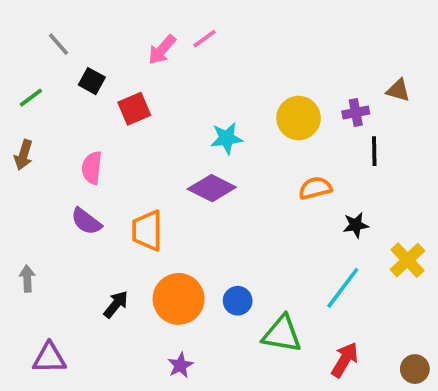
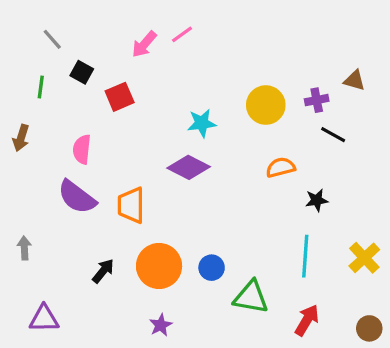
green line: (31, 98) -> (41, 87), moved, turned -45
black line: (374, 151) -> (333, 135), turned -60
purple semicircle: (86, 221) -> (77, 197), size x1.4
yellow cross: (407, 260) -> (364, 258), moved
cyan line: (343, 288) -> (305, 256), turned -33

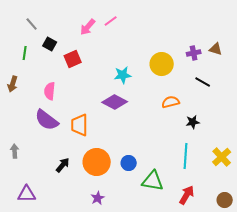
purple cross: (317, 100) -> (194, 53), moved

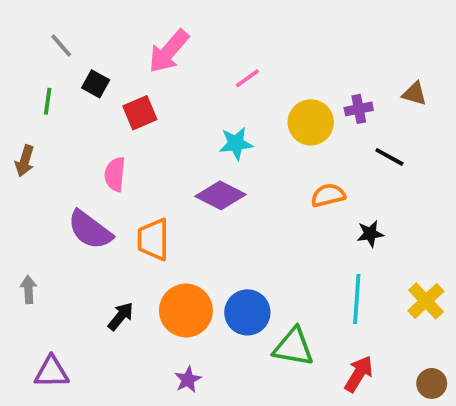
pink line: (111, 21) -> (247, 78), moved
pink arrow: (88, 27) -> (169, 51), size x1.4
purple cross: (194, 53) -> (359, 109), moved
pink semicircle: (50, 91) -> (115, 174), moved
blue circle: (129, 163) -> (247, 312), size x1.5

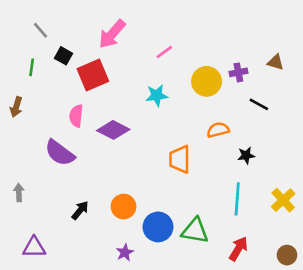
red square: (140, 113) -> (93, 75), size x1.4
purple diamond: (220, 195) -> (113, 130), moved
orange trapezoid: (153, 239) -> (180, 159), moved
orange circle: (186, 311) -> (124, 207), size x0.7
blue circle: (247, 312) -> (158, 227), moved

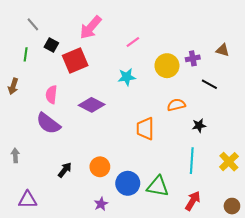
pink semicircle: (76, 116) -> (51, 95), moved

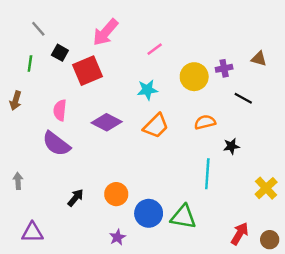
orange trapezoid: (145, 129) -> (156, 126), moved, turned -135
cyan line: (192, 161) -> (207, 174), moved
red arrow: (193, 201) -> (240, 234), moved

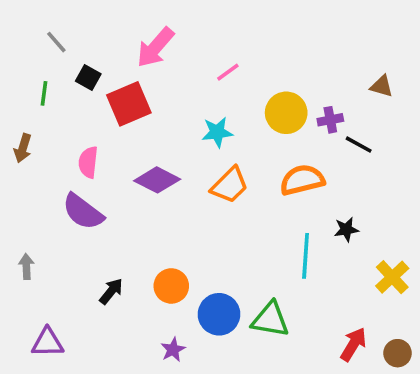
purple cross: (224, 68) -> (330, 120), moved
orange semicircle: (205, 122) -> (302, 180), size x1.4
black star: (231, 146) -> (346, 229), moved

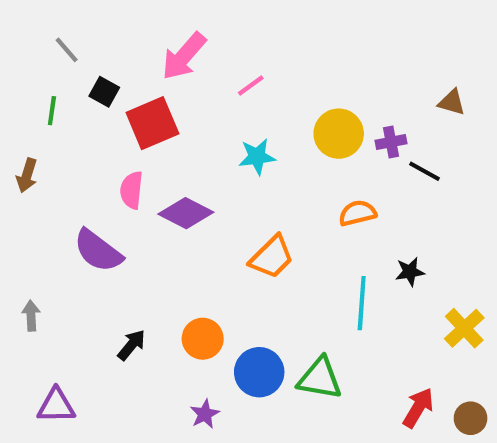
pink line: (228, 72) -> (251, 85), moved
pink semicircle: (88, 162) -> (131, 190), moved
orange semicircle: (302, 180) -> (358, 213), size x0.7
orange trapezoid: (230, 185) -> (272, 257), moved

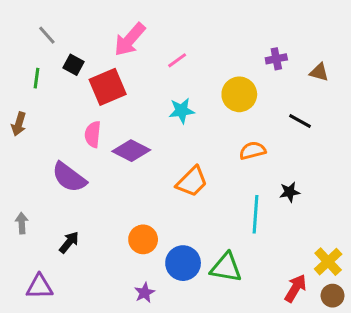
purple cross: (391, 142) -> (276, 59), moved
yellow cross: (464, 328) -> (328, 262), moved
black arrow: (131, 345) -> (69, 242), moved

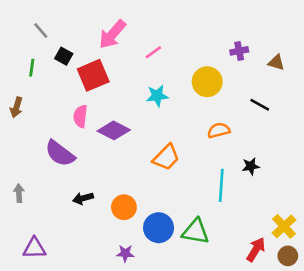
black arrow: (69, 242) -> (83, 198), moved, turned -144
purple star: (145, 293) -> (125, 253), turned 30

